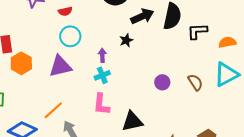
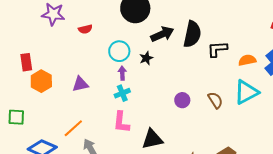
cyan circle: (70, 36) -> (119, 51), moved
purple triangle: (60, 66) -> (80, 84), size x0.7

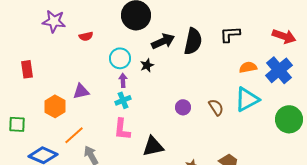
black L-shape: (217, 49) -> (230, 34), moved
orange hexagon: (41, 81) -> (55, 106), moved

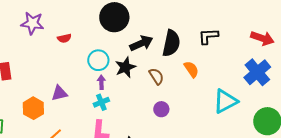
black star: (147, 65) -> (125, 67), size x1.5
orange semicircle: (248, 67) -> (191, 69), moved, turned 66
brown semicircle: (216, 107) -> (156, 76), moved

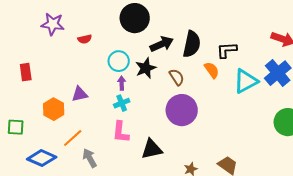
black L-shape: (208, 36) -> (227, 50), moved
cyan triangle: (225, 101) -> (246, 81), moved
purple circle: (161, 109) -> (182, 110), size x2.0

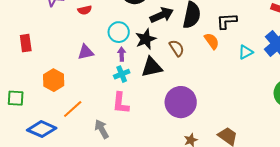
cyan triangle: (246, 81) -> (246, 52), size x0.6
purple triangle: (80, 94) -> (86, 52), moved
purple circle: (182, 110) -> (181, 102), moved
black triangle: (152, 149) -> (152, 67), moved
gray arrow: (90, 158) -> (102, 129), moved

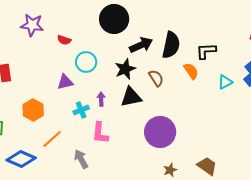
red semicircle: (85, 10) -> (64, 40), turned 32
cyan circle: (119, 32) -> (86, 62), moved
purple arrow: (122, 54) -> (101, 99), moved
cyan cross: (122, 74) -> (81, 110), moved

